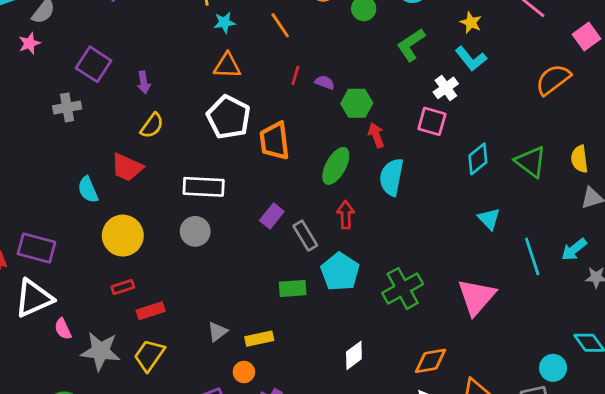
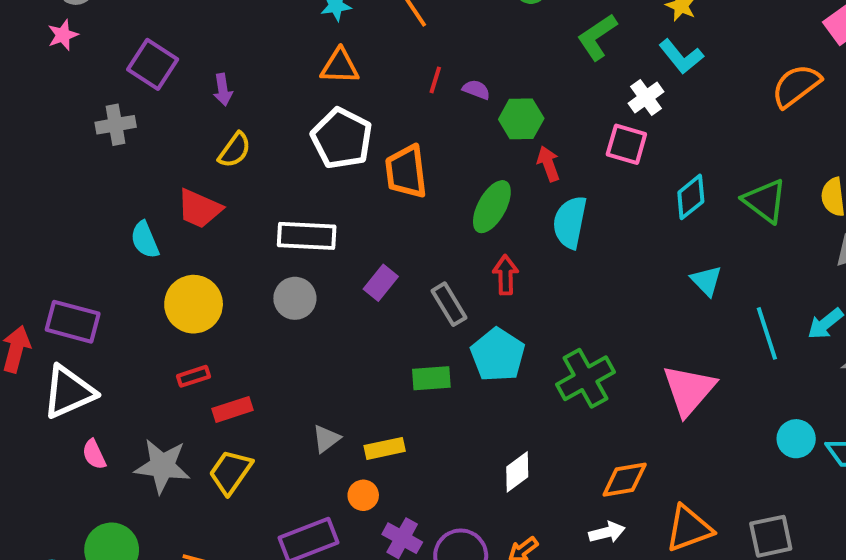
purple rectangle: (272, 216) -> (381, 283), moved
pink semicircle: (63, 329) -> (94, 454), moved
cyan circle: (553, 368) -> (796, 439), moved

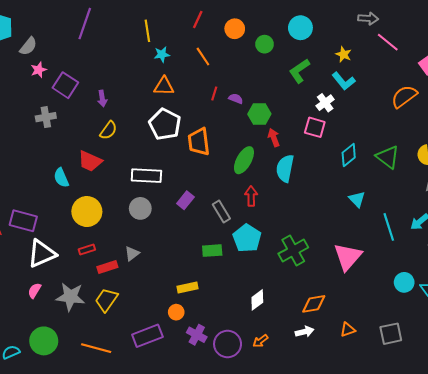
pink star: (63, 35) -> (39, 70), moved
white triangle: (69, 392) -> (42, 254), moved
gray triangle: (326, 439) -> (132, 254), moved
pink semicircle: (94, 454) -> (35, 291), turned 56
orange triangle: (689, 528) -> (348, 330), size x0.6

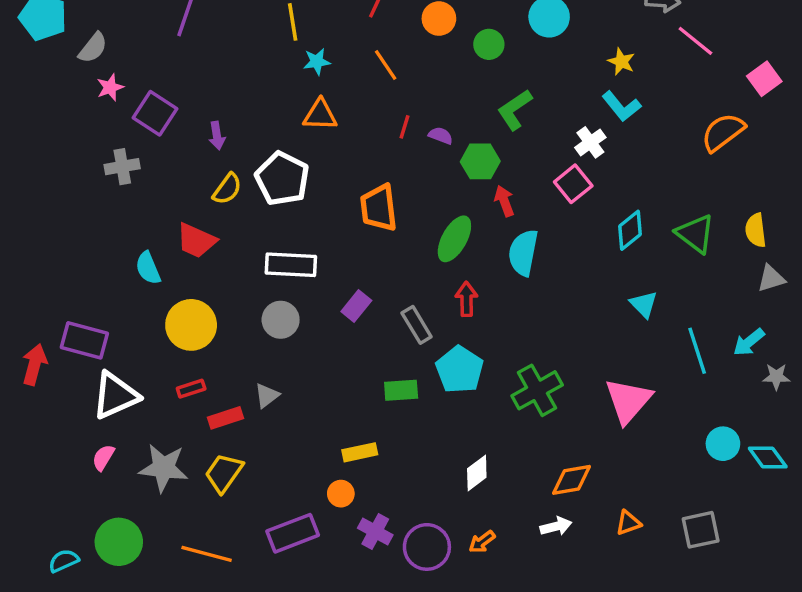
green L-shape: (299, 71) -> (515, 110), moved
white pentagon: (165, 124) -> (282, 179), moved
pink square: (315, 127) -> (573, 184), turned 35

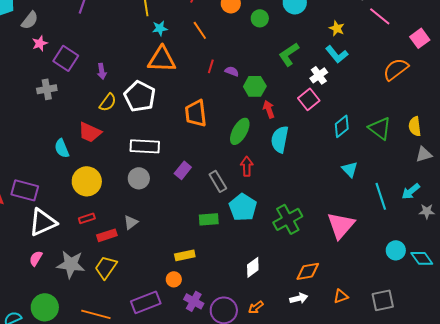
green L-shape: (515, 110) -> (289, 54), moved
orange triangle: (320, 115) -> (162, 59), size x1.4

